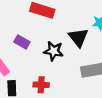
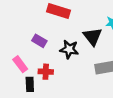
red cross: (41, 85) -> (46, 72), moved

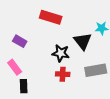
purple rectangle: (39, 41) -> (20, 41), moved
red cross: (46, 72) -> (63, 74), moved

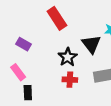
red rectangle: (51, 17) -> (57, 18), turned 40
black star: (61, 53) -> (68, 57), turned 30

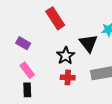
pink rectangle: (18, 72) -> (27, 70), moved

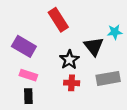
purple rectangle: (23, 43) -> (24, 46), size x1.5
pink rectangle: (27, 70) -> (28, 75), turned -35

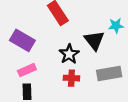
pink rectangle: (28, 75) -> (27, 70), turned -42

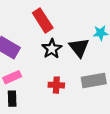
black star: (69, 54) -> (52, 49), moved

